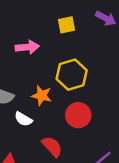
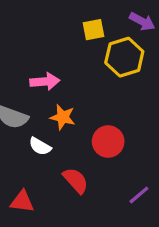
pink arrow: (27, 47) -> (45, 81), moved
yellow hexagon: (72, 75) -> (124, 57), moved

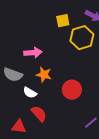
red semicircle: (76, 180) -> (39, 114), moved

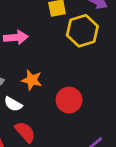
pink arrow: (33, 53) -> (16, 37), moved

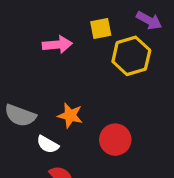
pink arrow: (16, 37) -> (57, 45), moved

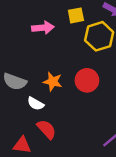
red circle: (115, 140) -> (87, 80), moved

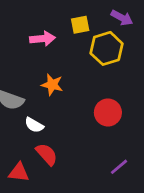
red circle: (87, 80) -> (108, 112), moved
orange star: (53, 82) -> (52, 85), moved

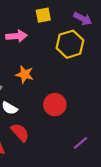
yellow square: (80, 25) -> (43, 15), moved
red circle: (108, 112) -> (55, 105), moved

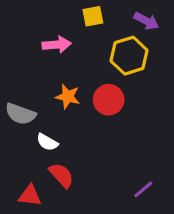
red circle: (55, 105) -> (109, 100), moved

